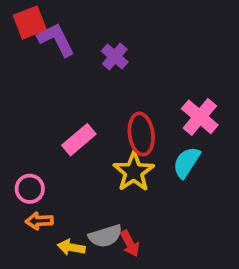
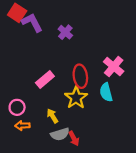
red square: (30, 23) -> (17, 13), turned -36
cyan semicircle: (187, 162) -> (106, 92), turned -48
yellow arrow: (71, 247) -> (52, 116), moved, turned 48

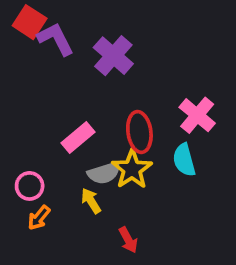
purple cross: (65, 32) -> (113, 56), size x1.5
orange arrow: (22, 126) -> (39, 218), turned -48
gray semicircle: (60, 134) -> (104, 173), moved

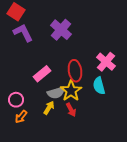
purple L-shape: (56, 39) -> (23, 33), moved
yellow arrow: (91, 201) -> (49, 108), turned 64
red arrow: (128, 240) -> (71, 110), moved

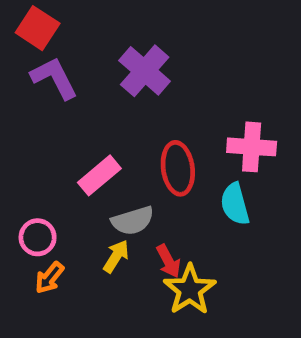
pink cross: (106, 62) -> (252, 147), turned -36
yellow star: (71, 91) -> (190, 290), moved

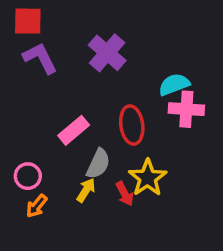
red square: (38, 28) -> (28, 21), turned -32
cyan semicircle: (235, 204) -> (174, 84), moved, turned 84
gray semicircle: (133, 221) -> (98, 164), turned -48
yellow star: (190, 290) -> (148, 178), moved

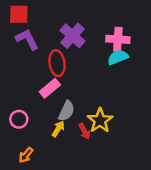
pink cross: (186, 109) -> (118, 39), moved
red ellipse: (132, 125) -> (57, 63), moved
orange arrow: (37, 206) -> (26, 155), moved

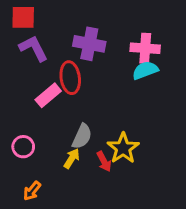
purple cross: (73, 36) -> (89, 44), turned -30
pink rectangle: (50, 88) -> (48, 95), moved

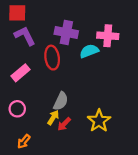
cyan semicircle: (145, 70) -> (89, 51), moved
pink rectangle: (48, 95) -> (20, 73), moved
yellow star: (123, 148) -> (99, 121), moved
red arrow: (104, 161) -> (64, 124), moved, turned 72

